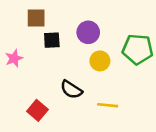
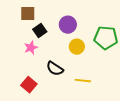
black square: (52, 40) -> (40, 31), turned -32
pink star: (14, 58) -> (31, 48), moved

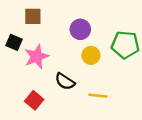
black square: (40, 31) -> (14, 42), moved, turned -32
pink star: (31, 48) -> (36, 57), size x1.5

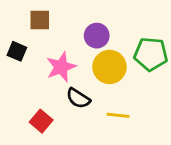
yellow circle: (91, 55) -> (109, 67), size x1.5
pink star: (36, 57) -> (61, 67), moved

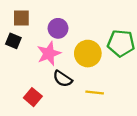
brown square: (40, 20) -> (21, 18), moved
purple circle: (97, 36) -> (58, 28), moved

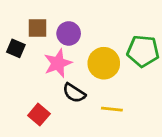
brown square: (21, 18) -> (38, 28), moved

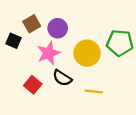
brown square: (38, 28) -> (32, 24), turned -30
red square: (39, 115) -> (33, 85), moved

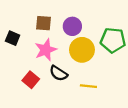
brown square: (32, 24) -> (44, 23), moved, turned 35
purple circle: (58, 28) -> (72, 26), moved

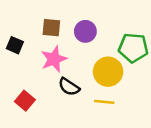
yellow circle: (82, 50) -> (108, 72), moved
red square: (31, 80) -> (25, 101), moved

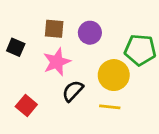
black semicircle: (69, 87) -> (73, 91), turned 100

